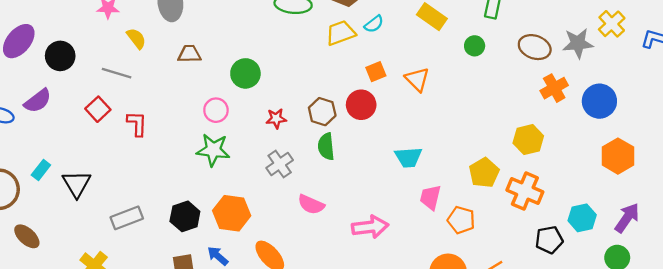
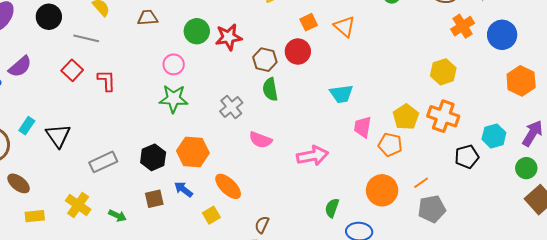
black circle: (60, 56) -> (49, 17), moved
red star: (276, 119) -> (229, 37), moved, size x1.5
yellow pentagon: (484, 173) -> (406, 117), moved

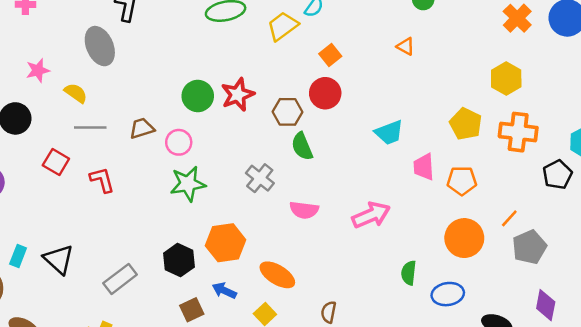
brown trapezoid: (148, 18) -> (142, 128), moved
orange triangle: (344, 27) -> (406, 46), moved, size x0.7
gray line: (86, 38) -> (90, 127), moved
red square: (72, 70) -> (56, 162), moved
yellow pentagon: (406, 117) -> (466, 124), moved

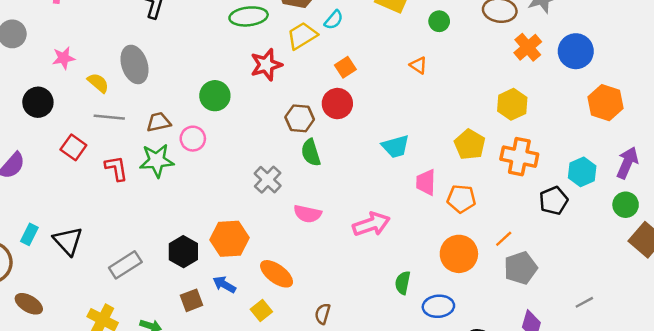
gray ellipse: (100, 46) -> (134, 64), moved
red star: (238, 95) -> (266, 65), moved
green star: (188, 184) -> (157, 161), moved

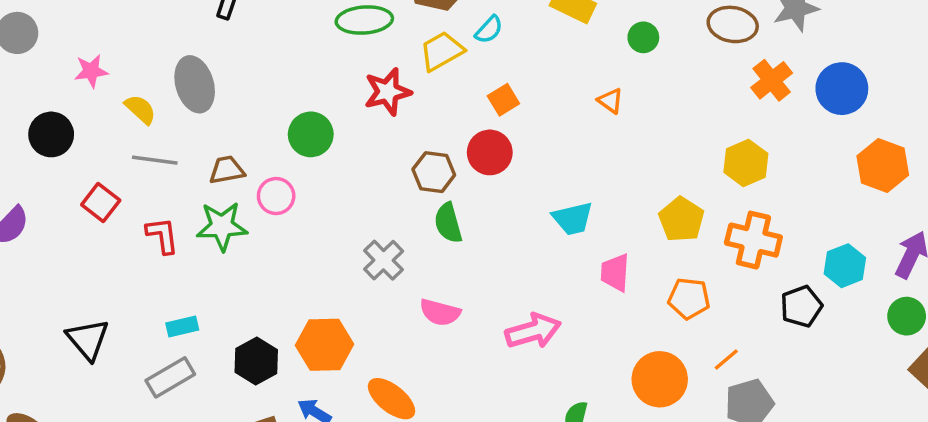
orange pentagon: (461, 199) -> (689, 298), moved
cyan rectangle: (29, 234) -> (182, 326), moved, turned 48

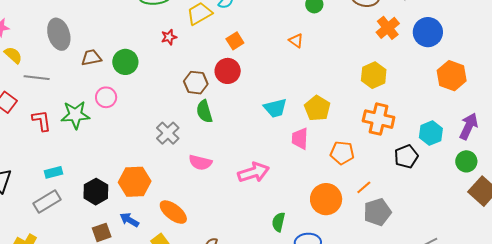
red star: (388, 92) -> (169, 37), size x0.6
yellow semicircle: (140, 109) -> (13, 55), moved
brown trapezoid: (227, 170) -> (91, 58), moved
yellow pentagon: (681, 219) -> (317, 108), moved

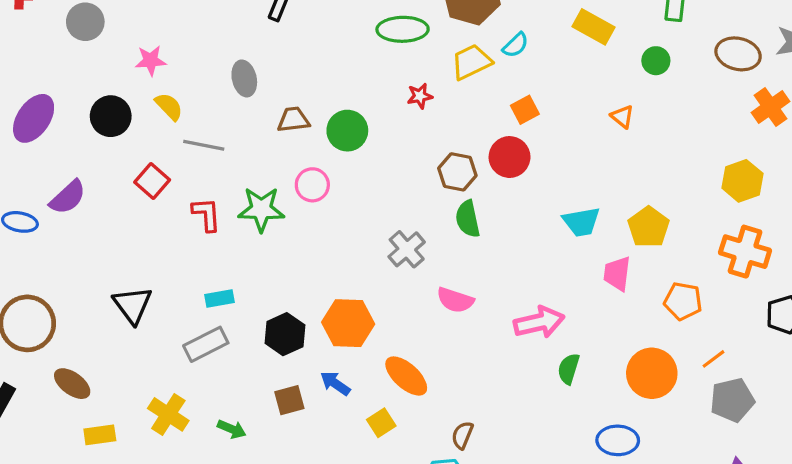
gray ellipse: (59, 34) -> (244, 78), size x0.7
green semicircle: (278, 222) -> (569, 369), moved

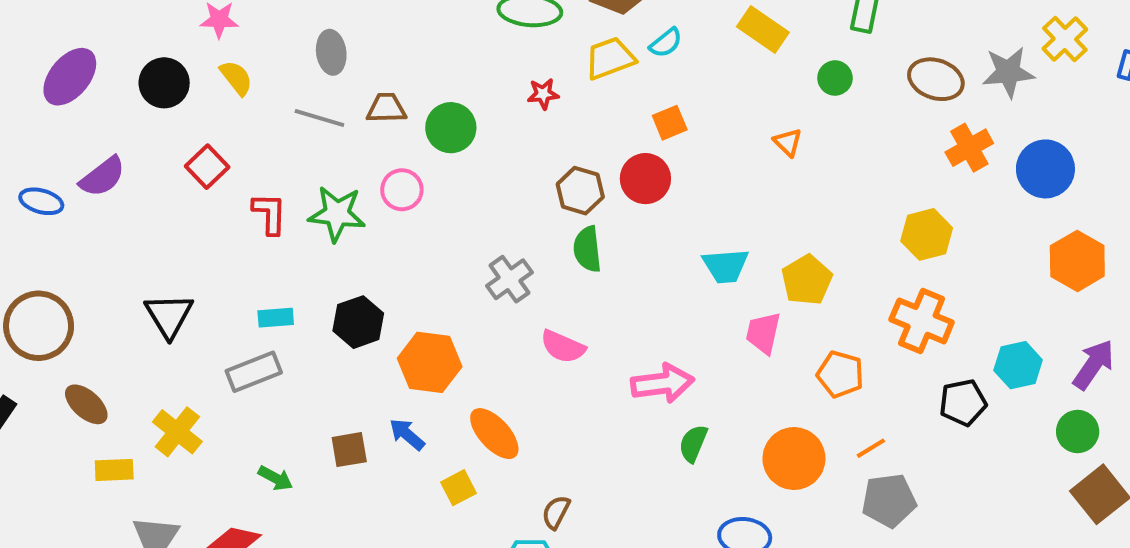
gray line: (204, 145) -> (319, 118), moved
black hexagon: (285, 334) -> (358, 322), moved
yellow cross: (168, 414) -> (177, 432), moved

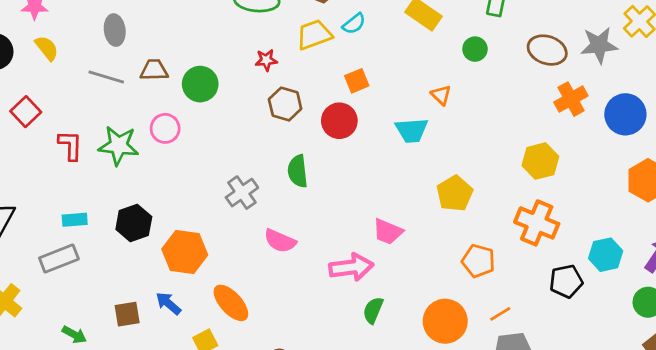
brown hexagon: (580, 191) -> (285, 104), moved
cyan trapezoid: (726, 266) -> (412, 130), moved
pink trapezoid: (763, 333) -> (388, 232), moved, turned -80

